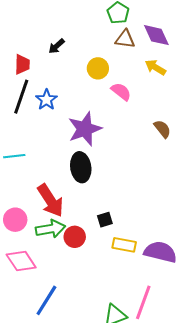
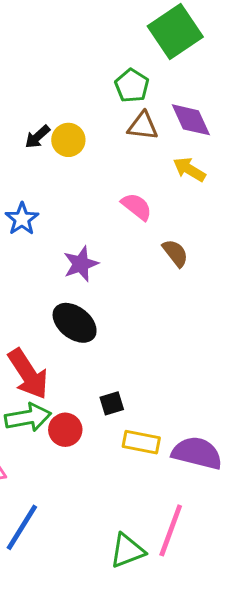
yellow circle: (98, 68) -> (68, 140), moved
purple star: (85, 129) -> (81, 264), size x0.7
brown semicircle: (162, 129) -> (175, 253), moved
black ellipse: (81, 167) -> (75, 323), turned -44

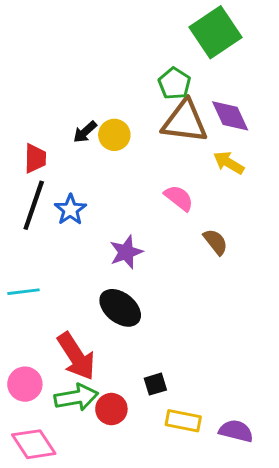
brown triangle: (143, 126) -> (185, 122), size x1.6
purple semicircle: (197, 453) -> (236, 431), size x0.7

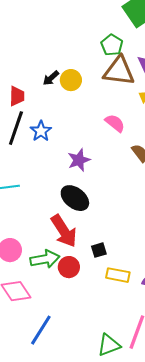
red arrow: (76, 356) -> (64, 231), moved

